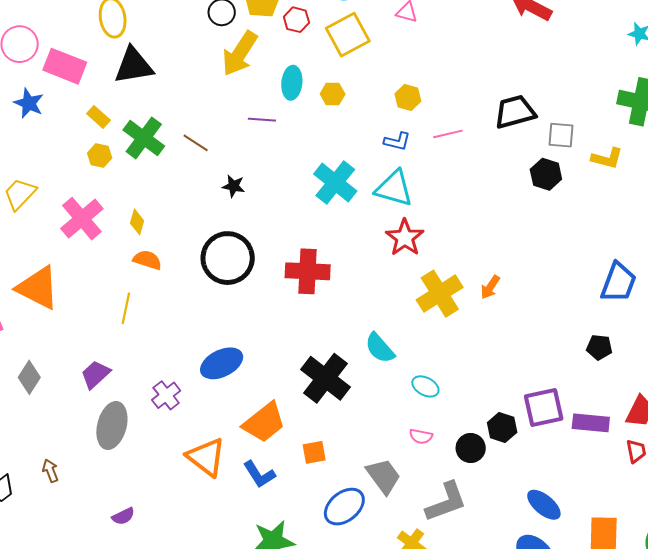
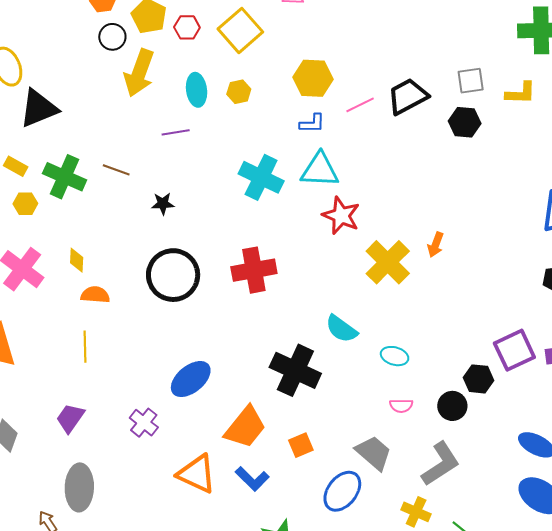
yellow hexagon: (408, 97) -> (313, 78), size x1.5
black trapezoid: (515, 112) -> (408, 96), moved
gray ellipse: (112, 425) -> (79, 487), moved

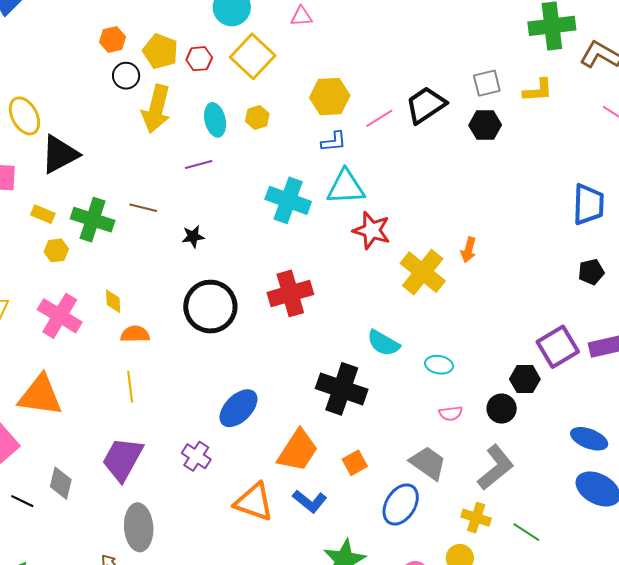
purple trapezoid: (70, 418) -> (123, 459), size x1.5

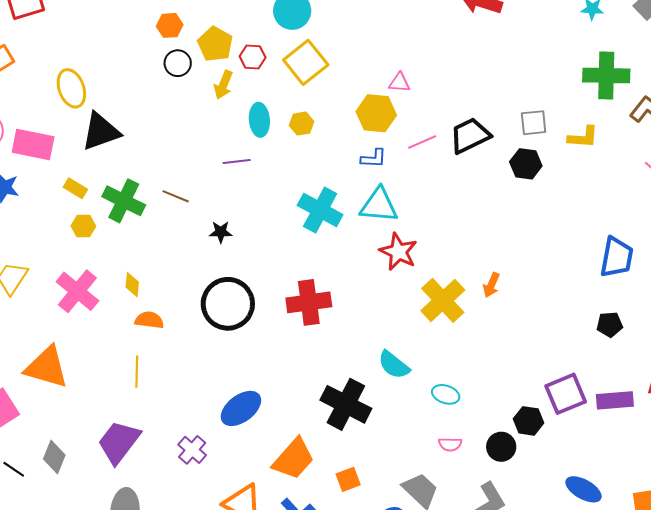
pink triangle: (301, 16) -> (399, 83), moved
yellow arrow: (156, 109) -> (223, 85), moved, size x0.6

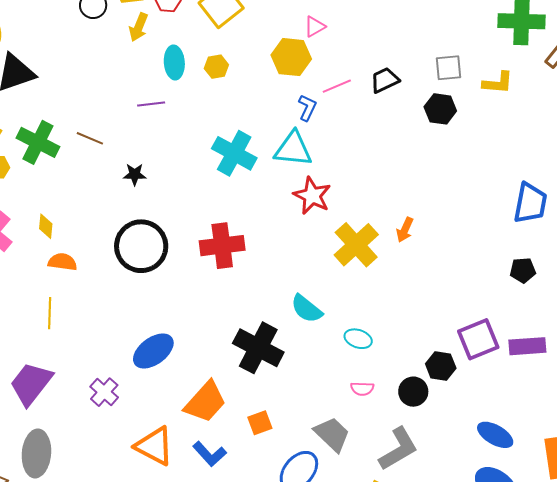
pink triangle: (399, 83) -> (315, 27), turned -35
black trapezoid: (470, 136) -> (385, 80), size x0.7
blue L-shape: (374, 158) -> (307, 108), moved, turned -68

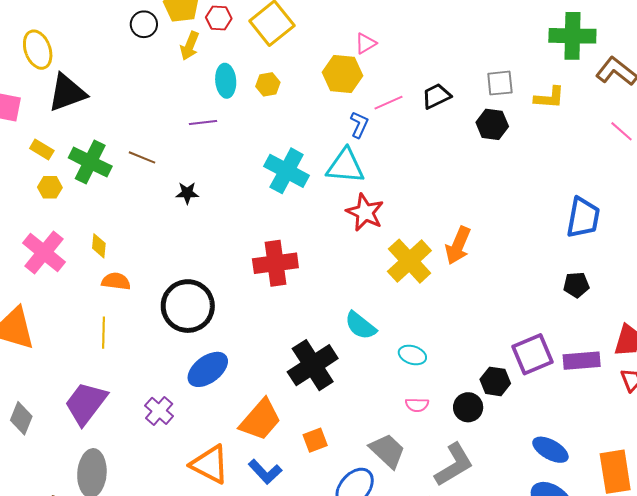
orange arrow: (405, 230) -> (458, 246), size x1.5
black circle: (141, 246) -> (188, 306), moved
black cross: (258, 348) -> (313, 365), turned 30

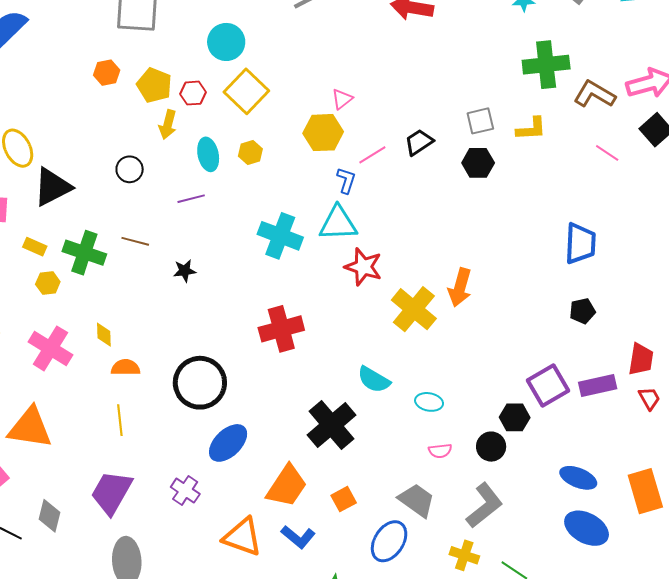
black circle: (144, 24) -> (130, 169), moved

